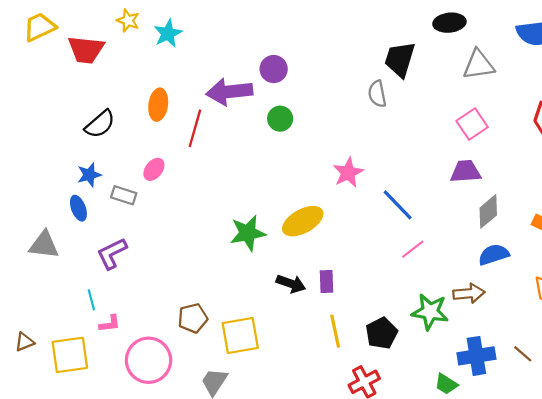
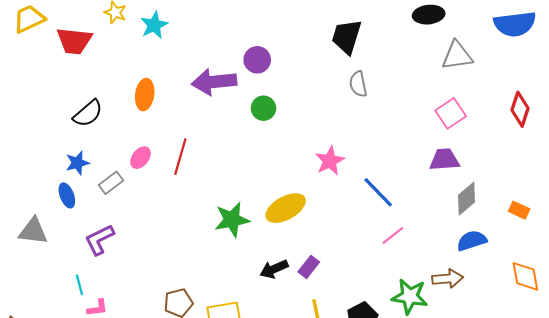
black trapezoid: (400, 59) -> (347, 37), moved
red line: (195, 128) -> (180, 157), moved
gray rectangle: (124, 195) -> (111, 183), turned -55
purple rectangle: (326, 282) -> (309, 267), turned 40
black arrow: (291, 284) -> (274, 269), turned 136

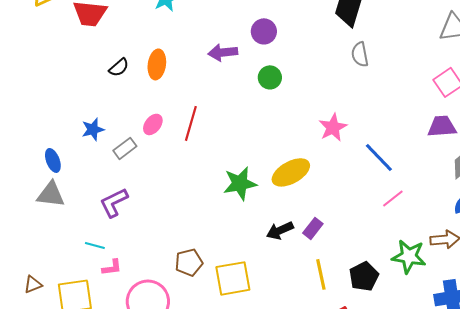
purple arrow: (214, 82) -> (223, 52), size x0.7
black semicircle: (88, 113) -> (119, 67), moved, size x0.7
blue ellipse: (67, 195) -> (53, 160), moved
cyan line: (79, 285) -> (95, 245), turned -60

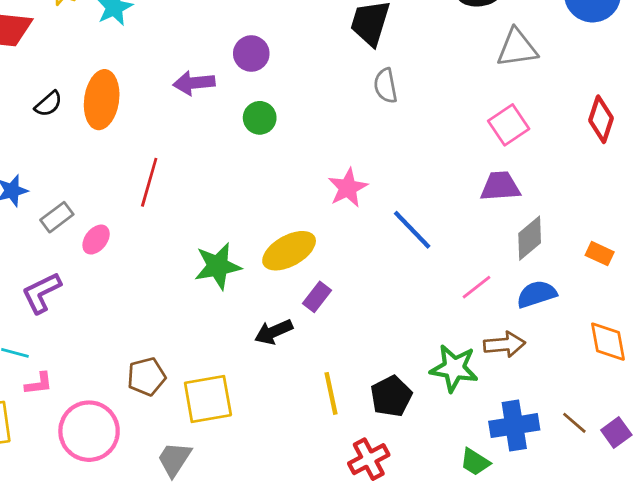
orange ellipse: (157, 64) -> (102, 100), size x1.4
pink ellipse: (153, 124) -> (96, 240), moved
pink line: (393, 198) -> (476, 287), moved
purple rectangle: (313, 228) -> (317, 297), moved

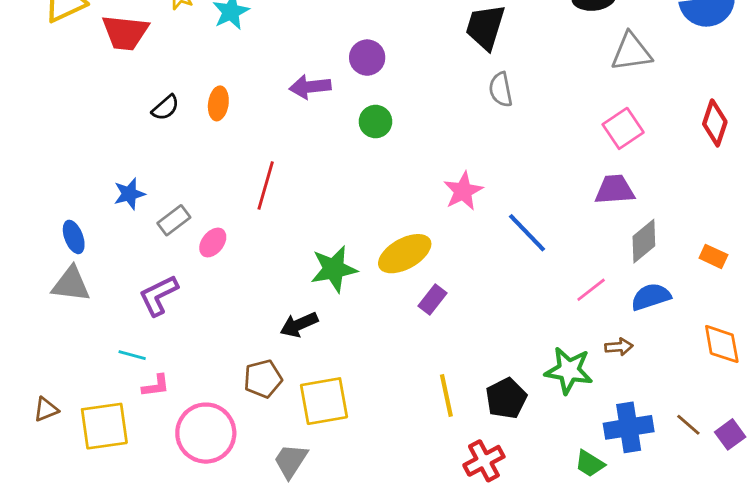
orange ellipse: (102, 100) -> (218, 103), size x0.6
black arrow: (274, 332) -> (299, 325), moved
brown arrow: (504, 344) -> (619, 347), size x0.7

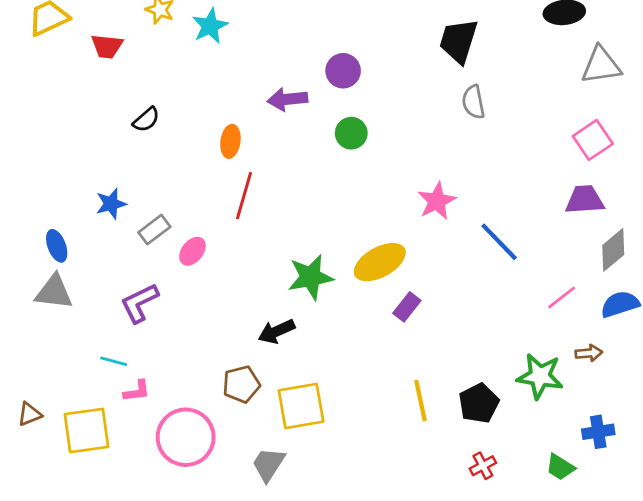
red trapezoid: (125, 33) -> (107, 46), size x0.7
orange ellipse: (218, 103) -> (230, 141), moved
blue cross: (629, 427) -> (598, 432), size x0.7
red cross: (484, 461) -> (483, 466), moved, size x0.7

